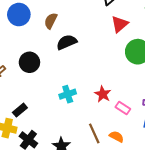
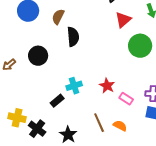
black semicircle: (67, 42) -> (73, 37), turned 108
black rectangle: (20, 110) -> (57, 101), moved

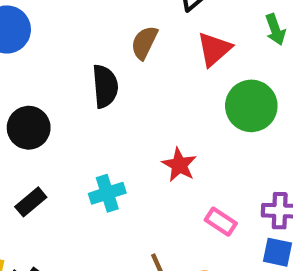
brown semicircle: (58, 17) -> (144, 43), moved
red star: (107, 86) -> (179, 165), moved
black rectangle: (57, 101) -> (31, 202), moved

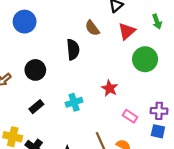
brown semicircle: (144, 43) -> (92, 28), turned -63

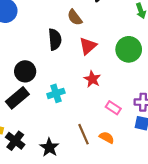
red triangle: (127, 31) -> (88, 46), moved
black circle: (35, 70) -> (25, 71), moved
black rectangle: (36, 107) -> (17, 98), size x1.5

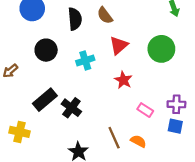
black semicircle: (55, 39) -> (75, 19), moved
black circle: (25, 71) -> (46, 50), moved
cyan cross: (56, 93) -> (85, 60), moved
black cross: (15, 141) -> (71, 108), moved

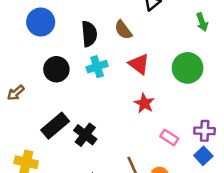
red triangle: (119, 45) -> (139, 64), turned -42
cyan cross: (85, 60) -> (97, 67), moved
blue square: (175, 126) -> (203, 156), turned 35

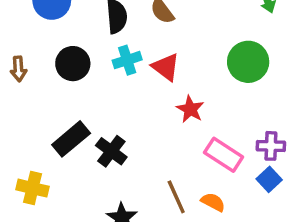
red triangle: (139, 64) -> (166, 67), moved
brown arrow: (16, 93) -> (18, 69), moved, turned -54
pink rectangle: (169, 137) -> (224, 155), size x1.5

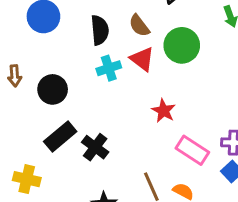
green circle: (248, 62) -> (182, 45), moved
black circle: (73, 64) -> (53, 89), moved
red triangle: (166, 67) -> (142, 59), moved

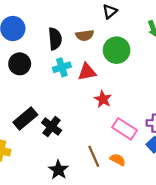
brown semicircle: (139, 26) -> (85, 35), turned -60
red triangle: (142, 59) -> (87, 72), moved, turned -48
black circle: (53, 89) -> (20, 64), moved

